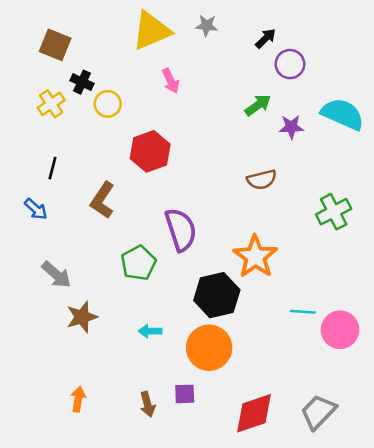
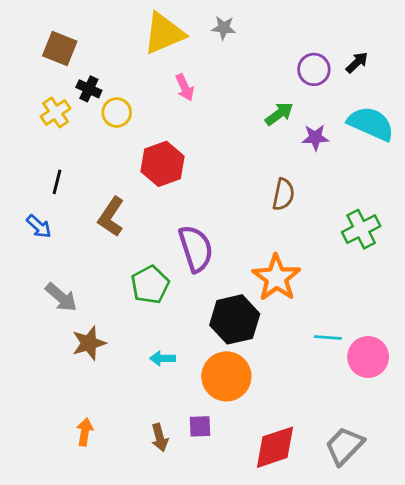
black arrow: (266, 38) -> (357, 62), moved
brown semicircle: (262, 180) -> (283, 194), turned -64

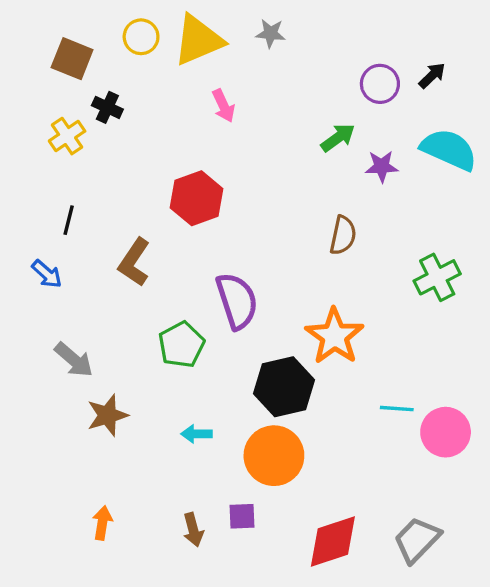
yellow circle: (117, 112) -> (141, 37), moved

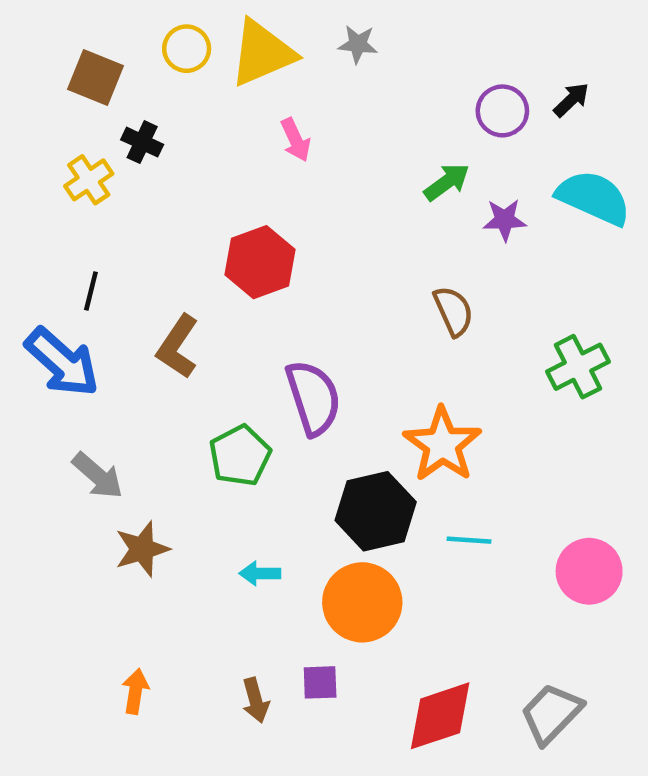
brown semicircle: (343, 235) -> (453, 311), turned -36
blue arrow: (47, 274) -> (62, 362), size x1.8
cyan line: (397, 409) -> (469, 540), moved

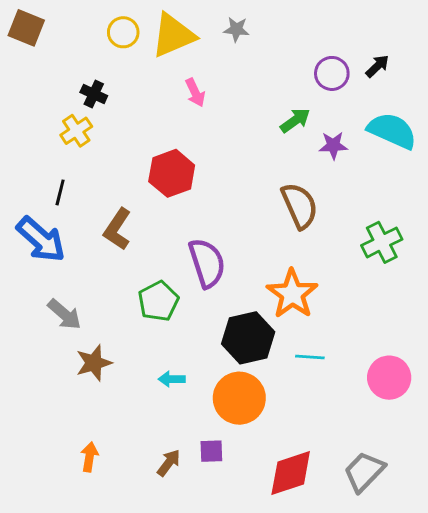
brown square: (95, 78) -> (26, 28), moved
yellow cross: (89, 180) -> (76, 131), moved
brown semicircle: (453, 311) -> (300, 206), size x1.4
brown arrow: (256, 700) -> (169, 463), turned -128

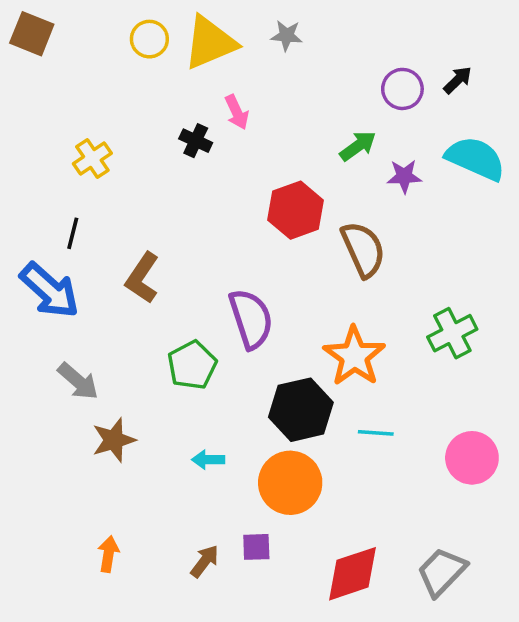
black cross: (94, 94) -> (196, 141), moved
red hexagon: (172, 173) -> (296, 210), moved
green cross: (382, 242) -> (452, 333), moved

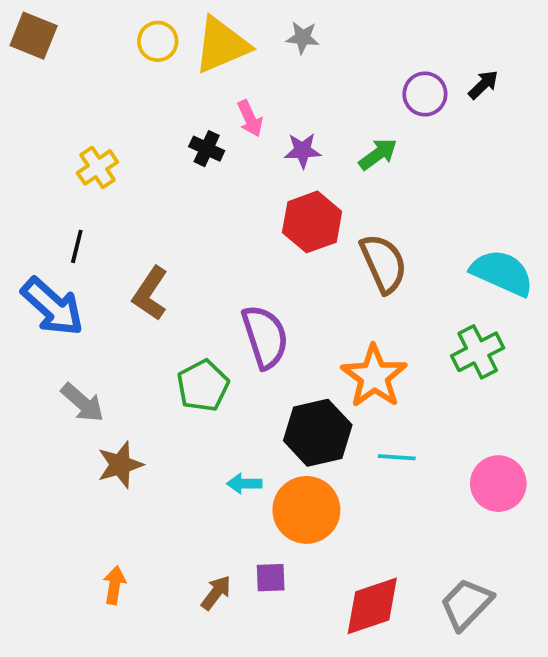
cyan semicircle: (475, 158) -> (502, 273), moved
purple star: (404, 176) -> (303, 150), moved
cyan arrow: (208, 460) -> (244, 484), moved

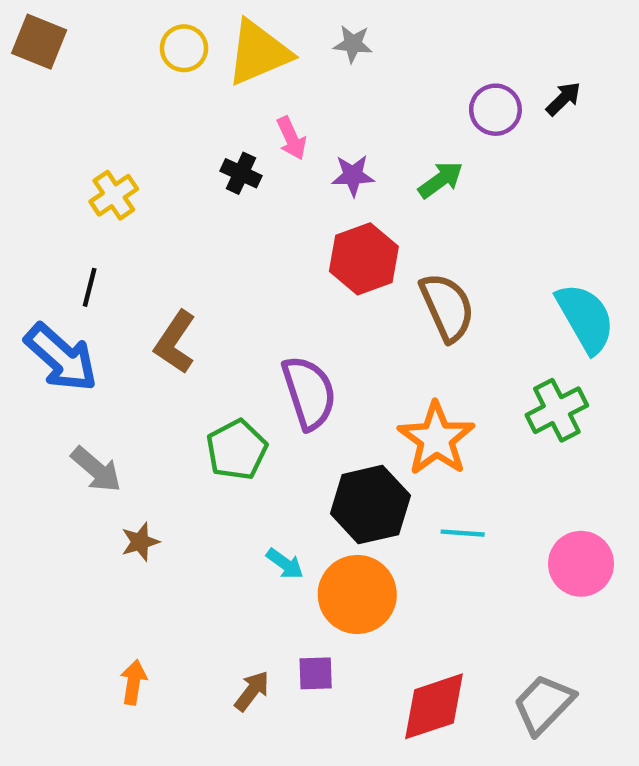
cyan semicircle: (502, 273) -> (585, 318), turned 36
brown star: (120, 465) -> (140, 542), size x0.7
cyan arrow: (244, 484) -> (285, 564), turned -144

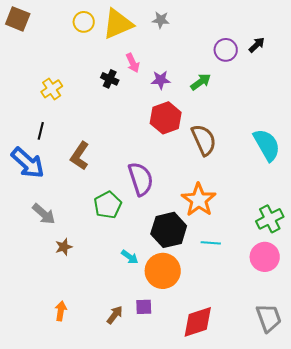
green cross: (557, 410) -> (270, 219), moved
gray trapezoid: (544, 704) -> (269, 318), moved, turned 116

